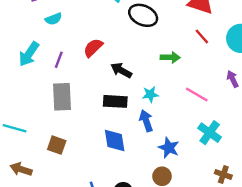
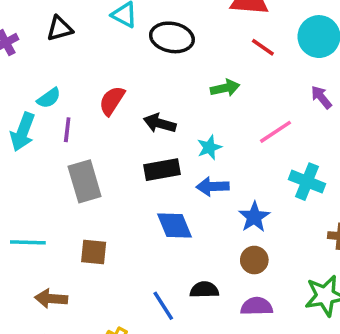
cyan semicircle: (54, 19) -> (49, 98), moved
pink line: (197, 95) -> (276, 132), turned -50
blue arrow: (146, 121) -> (213, 186), turned -60
blue star: (169, 148) -> (254, 217), turned 30

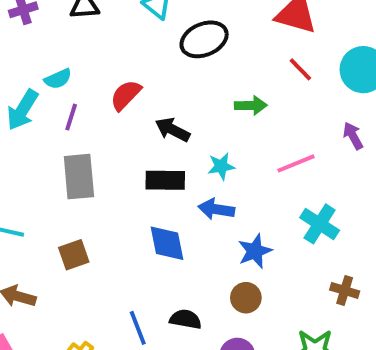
black ellipse: (172, 37) -> (204, 39), turned -45
brown square: (94, 252) -> (74, 255), turned -36

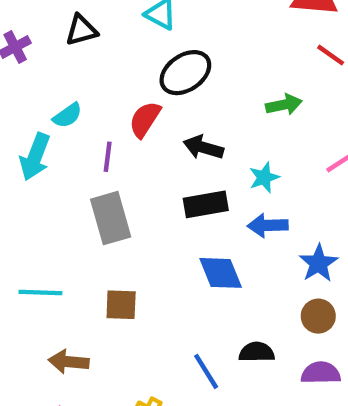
black ellipse: (204, 39) -> (185, 73), moved
purple line: (71, 117) -> (108, 157), moved
brown square: (74, 255) -> (121, 305), turned 32

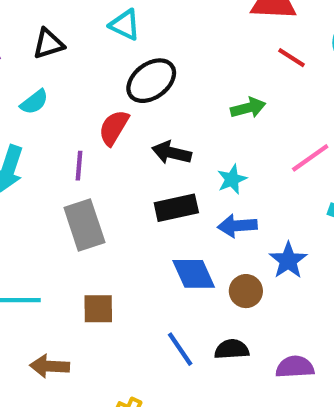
cyan semicircle: (67, 115) -> (34, 102), moved
brown circle: (318, 316) -> (246, 291), moved
blue line: (206, 371) -> (180, 349), moved

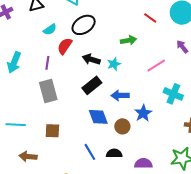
cyan semicircle: (34, 102) -> (50, 29), moved
cyan star: (232, 179) -> (114, 64), moved
black rectangle: (176, 208) -> (92, 85), turned -30

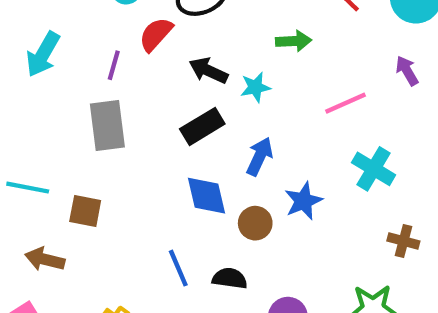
blue arrow: (120, 95) -> (260, 156), turned 108
brown square: (52, 131) -> (85, 211), moved

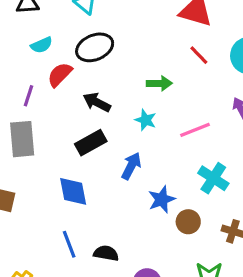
cyan star: (255, 87) -> (146, 120), moved, turned 30
blue diamond: (207, 196) -> (73, 191), moved
brown circle: (255, 223) -> (188, 222), moved

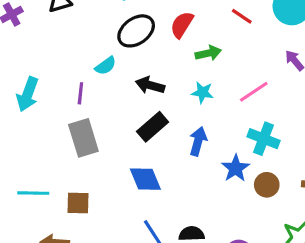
cyan semicircle: (42, 45) -> (106, 66), moved
red semicircle: (60, 75) -> (182, 25), moved
cyan cross: (213, 178) -> (264, 139), moved

